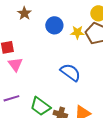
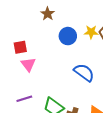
brown star: (24, 13) -> (48, 14), moved
blue circle: (54, 25) -> (68, 36), moved

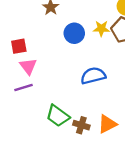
blue semicircle: (84, 72) -> (93, 76), turned -50
purple line: (24, 99) -> (24, 87), moved

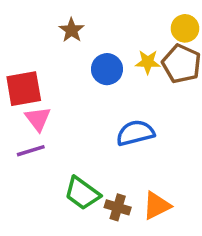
red square: (19, 46) -> (24, 89), size x1.5

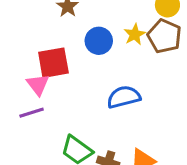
yellow star: (148, 62) -> (135, 35), turned -30
red square: (24, 89) -> (53, 63), moved

